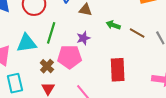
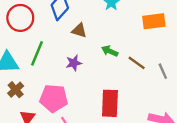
pink pentagon: (70, 57) -> (54, 98), moved
brown cross: (47, 66) -> (16, 90), moved

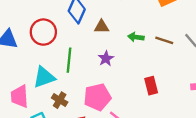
red rectangle: (110, 103) -> (151, 86), size x0.7

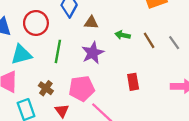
brown line: (164, 40) -> (149, 40), turned 35
purple star: (106, 58) -> (93, 53), size x1.5
cyan triangle: (44, 77) -> (21, 55), moved

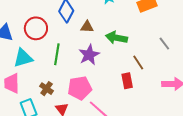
green arrow: (123, 35) -> (116, 38), size x1.5
brown line: (149, 40) -> (138, 62), moved

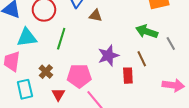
green arrow: (116, 38) -> (147, 32), moved
purple star: (89, 55) -> (108, 56), moved

